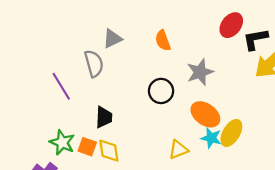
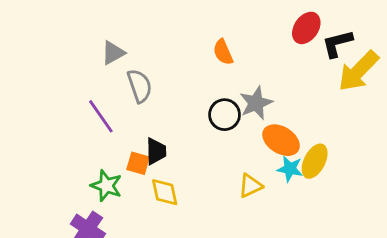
gray triangle: (112, 39) -> (113, 53), moved
gray star: (200, 72) -> (256, 103), moved
orange square: (87, 147) -> (138, 163), moved

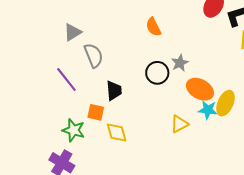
gray star: (256, 103) -> (180, 63), size x0.7
black trapezoid: (156, 151) -> (114, 91), moved

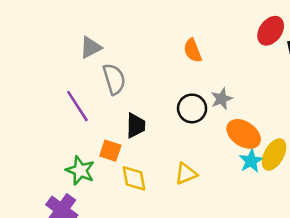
cyan star: (208, 110) -> (251, 161), turned 30
yellow triangle: (179, 124) -> (186, 174), moved

